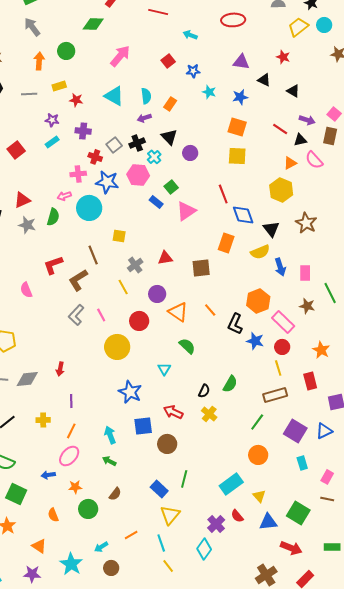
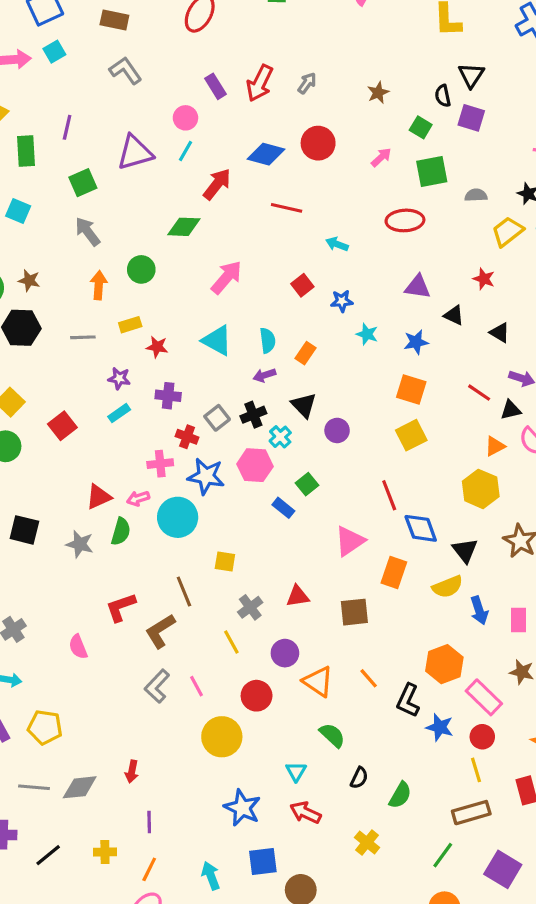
yellow square: (237, 156) -> (411, 435), turned -30
red triangle: (22, 200) -> (99, 497), moved
pink triangle: (186, 211) -> (350, 541), moved
black semicircle: (204, 391) -> (359, 778), moved
red arrow: (173, 412) -> (305, 813), moved

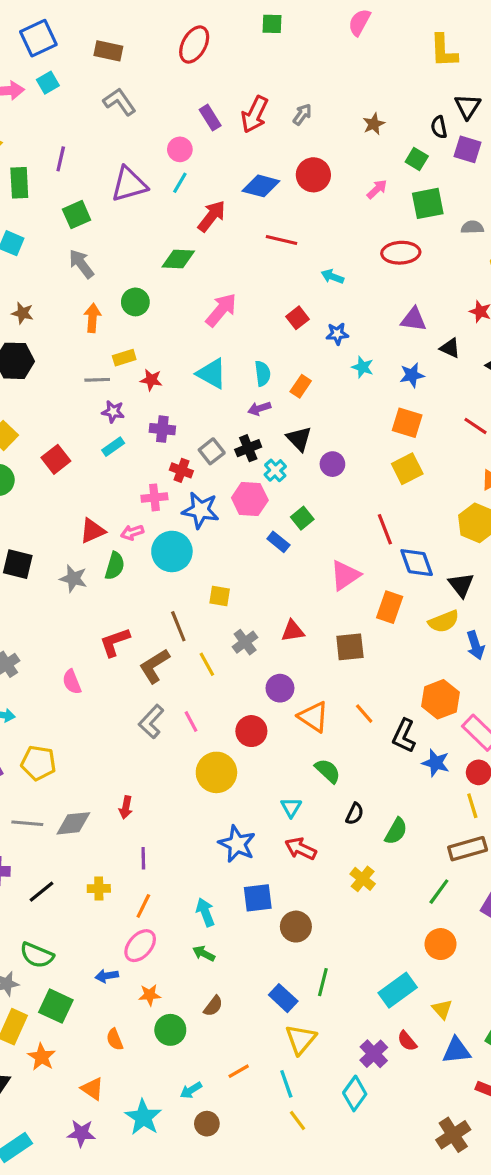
gray line: (83, 337) -> (97, 380), moved
yellow line: (231, 642) -> (207, 664), moved

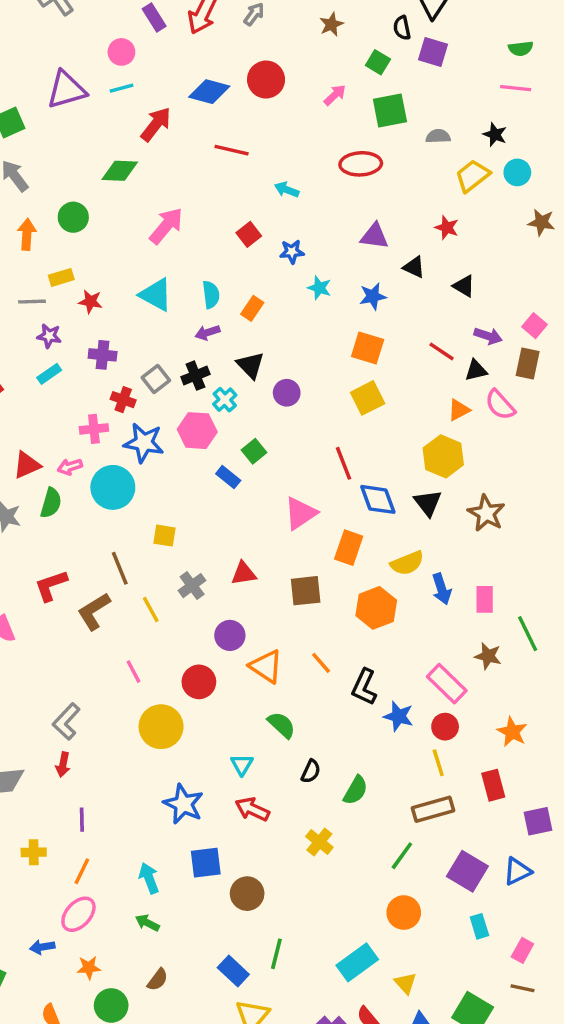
cyan line: (180, 183) -> (121, 88), turned 45
black triangle: (461, 585) -> (428, 503), moved
orange hexagon: (441, 699) -> (376, 608), moved
gray L-shape: (151, 722) -> (66, 721), moved

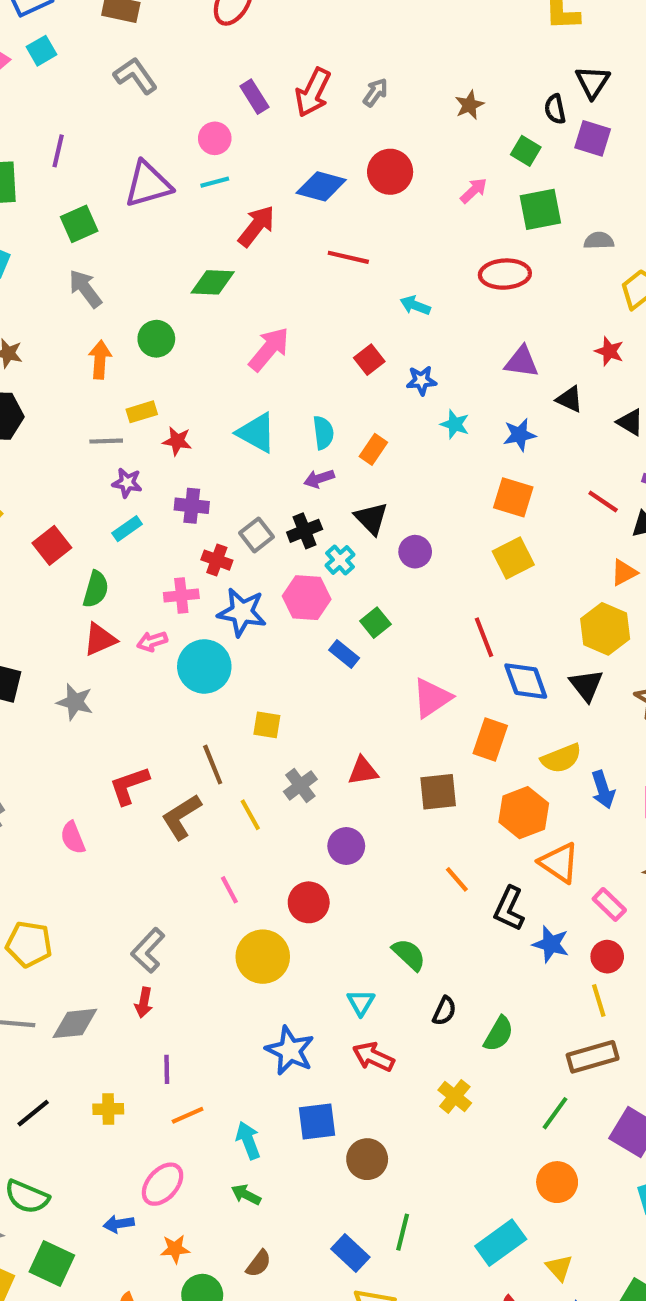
green semicircle: (51, 503) -> (96, 589), moved
orange triangle: (266, 666) -> (559, 863), moved
pink rectangle: (447, 684) -> (609, 904), size x0.7
orange line: (82, 871) -> (188, 1115), moved, turned 40

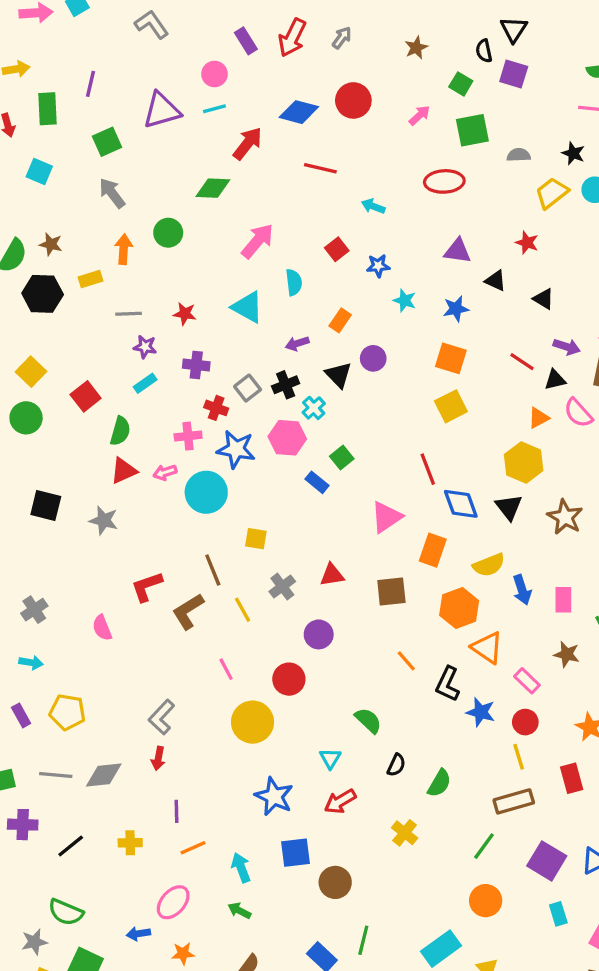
yellow rectangle: (142, 412) -> (91, 279), moved
cyan semicircle: (323, 433) -> (294, 282), moved
purple circle: (415, 552) -> (373, 358), moved
red arrow: (373, 1057) -> (340, 801), turned -56

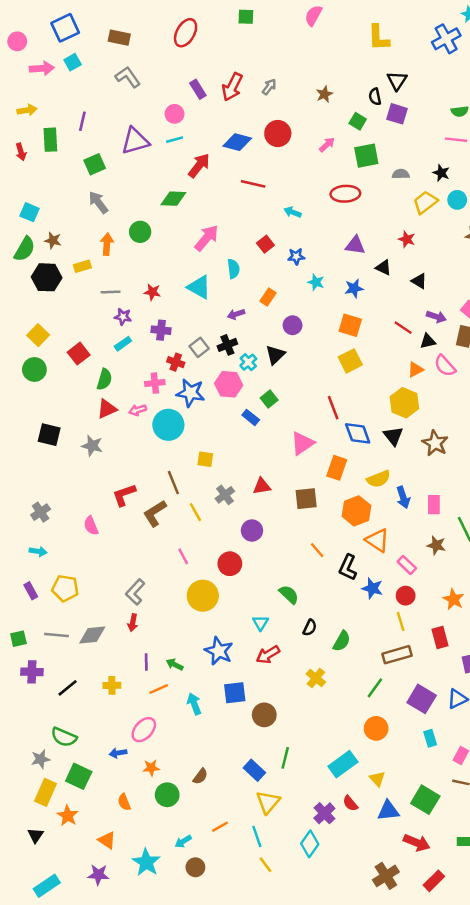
cyan square: (39, 172) -> (29, 212), moved
black triangle: (338, 375) -> (275, 355), moved, turned 30
green arrow: (239, 911) -> (175, 664), moved

